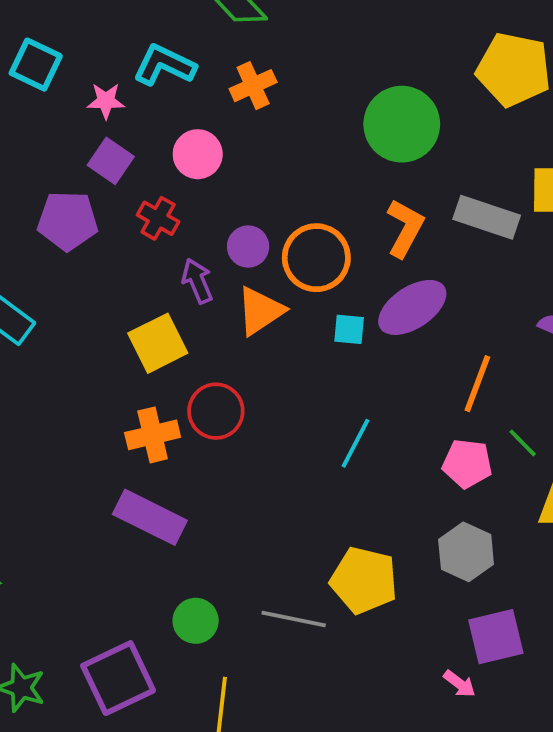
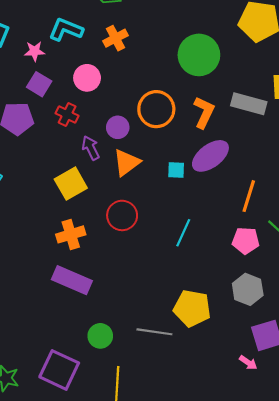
orange circle: (316, 258) -> (156, 109), moved
red circle: (216, 411) -> (122, 215), moved
purple square: (118, 678) -> (59, 370), turned -36

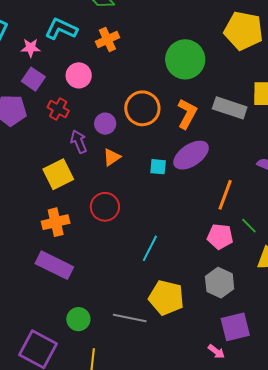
orange triangle: (126, 163) -> (112, 157), size x0.7
cyan line: (183, 233) -> (150, 248), moved

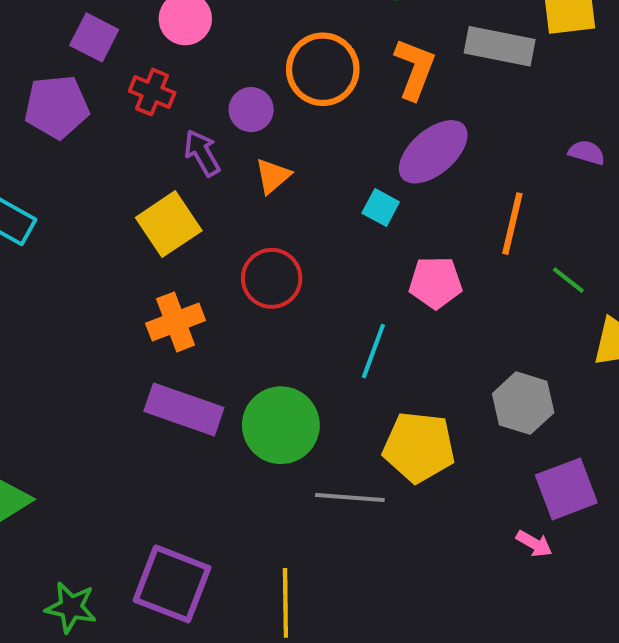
cyan square: (158, 167) -> (381, 208), moved, turned 30
pink pentagon: (220, 237) -> (435, 283), moved
green circle: (78, 319) -> (281, 425), moved, size x1.6

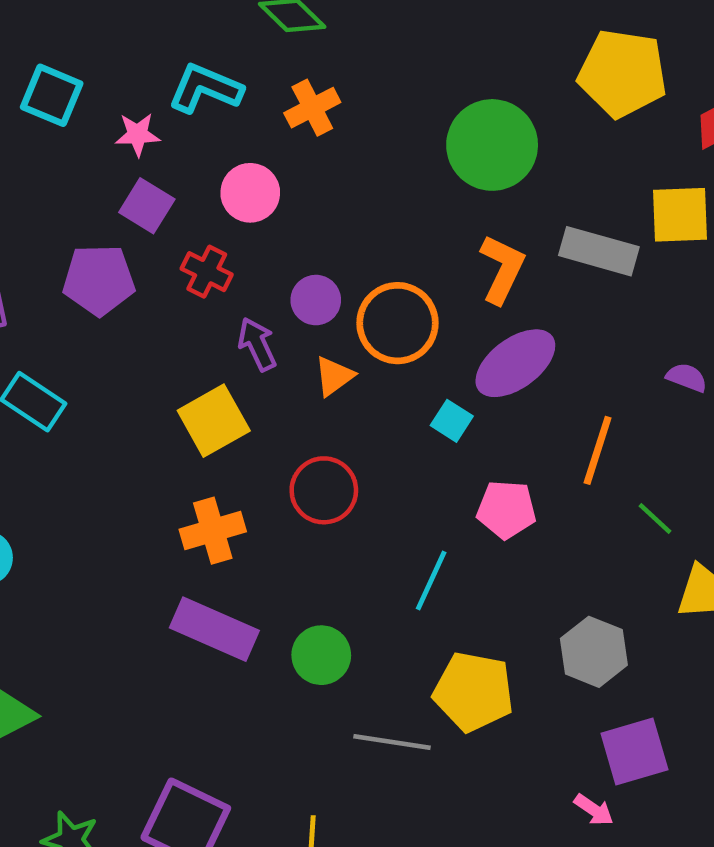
orange circle: (323, 69) -> (398, 323), moved
green circle: (281, 425) -> (321, 655), size x0.7

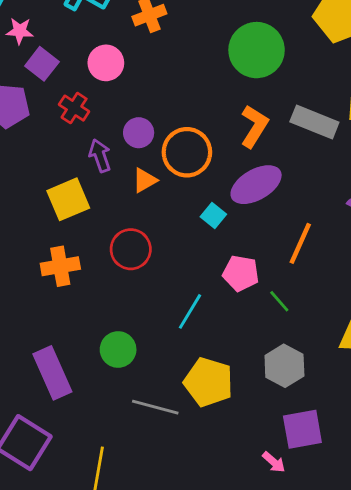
pink star: (137, 134) -> (20, 31), moved
green line: (655, 518) -> (279, 301), moved
purple rectangle: (214, 629) -> (52, 373), moved, turned 36

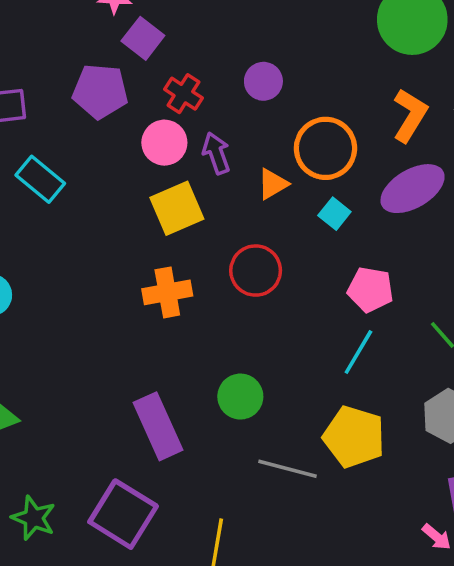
pink circle: (106, 63) -> (164, 143), moved
purple circle: (139, 133) -> (263, 81), moved
cyan square: (213, 215) -> (334, 214), moved
pink pentagon: (241, 273) -> (370, 290), moved
cyan line: (190, 311) -> (358, 352), moved

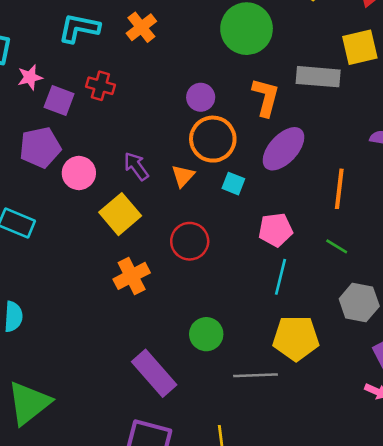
purple circle: (263, 81) -> (201, 97), moved
red cross: (183, 94) -> (100, 86), moved
pink circle: (164, 143) -> (79, 173), moved

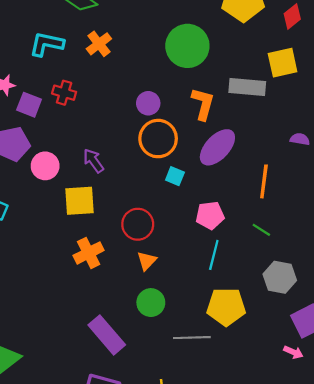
orange triangle: (183, 176) -> (147, 261), moved
yellow square: (120, 214) -> (79, 201), turned 36

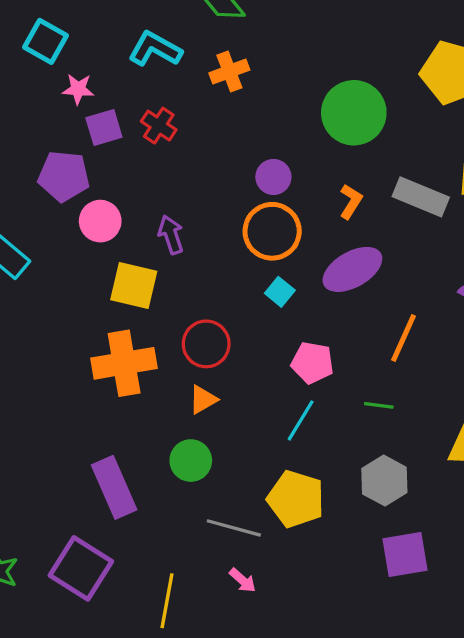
orange L-shape: (203, 104) -> (351, 201), size x0.7
purple square: (29, 105) -> (104, 127), turned 35
green line: (261, 230) -> (379, 405), turned -42
orange cross: (89, 253) -> (124, 363), size x1.4
pink arrow: (293, 352) -> (243, 580), moved

